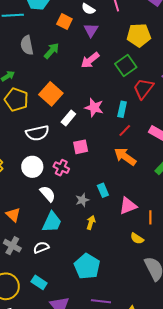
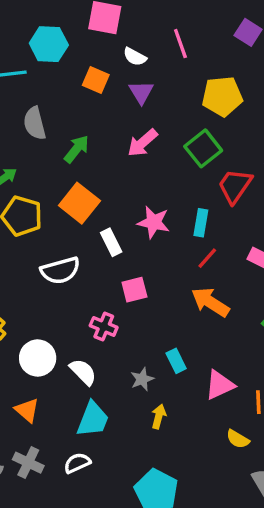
green arrow: (52, 51) -> (77, 149), moved
white rectangle: (68, 118) -> (111, 242), turned -63
white circle: (32, 167) -> (38, 358), moved

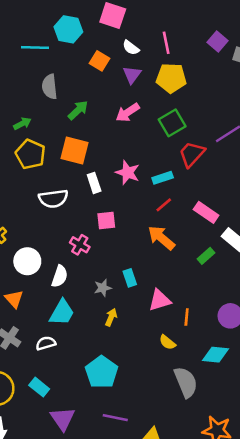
yellow pentagon: (222, 96) -> (171, 78), moved
orange square: (79, 203) -> (75, 151), turned -32
cyan rectangle: (201, 223) -> (163, 178), turned 54
white semicircle: (83, 372) -> (60, 276), turned 55

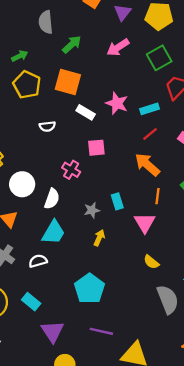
white rectangle: (94, 183) -> (86, 112), turned -42
white semicircle: (53, 199) -> (47, 126), size x0.6
pink triangle: (160, 300) -> (145, 223), turned -45
orange line: (187, 317) -> (158, 196), moved

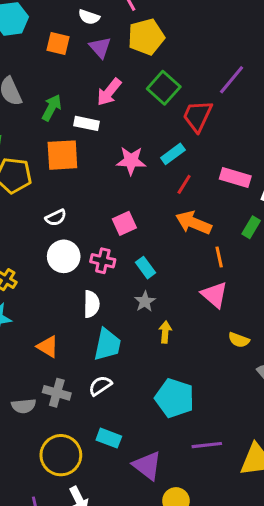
white rectangle: (86, 112) -> (86, 123), moved
white circle: (22, 184) -> (64, 256), moved
cyan rectangle: (117, 201) -> (145, 268), moved

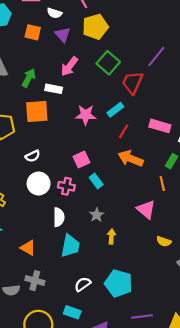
orange line: (219, 257) -> (162, 184), moved
cyan rectangle: (145, 268) -> (96, 181), moved
white semicircle: (100, 386) -> (83, 284), moved

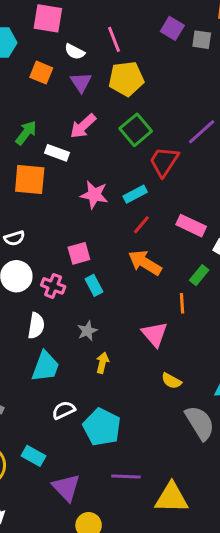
white semicircle: (83, 284) -> (64, 410), moved

